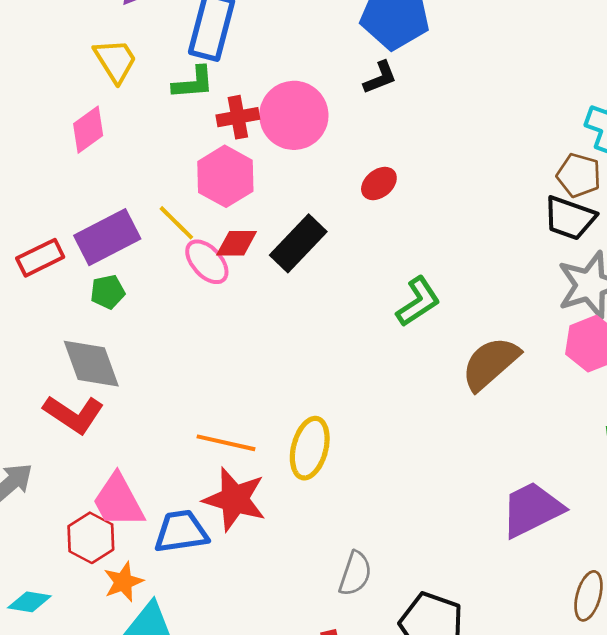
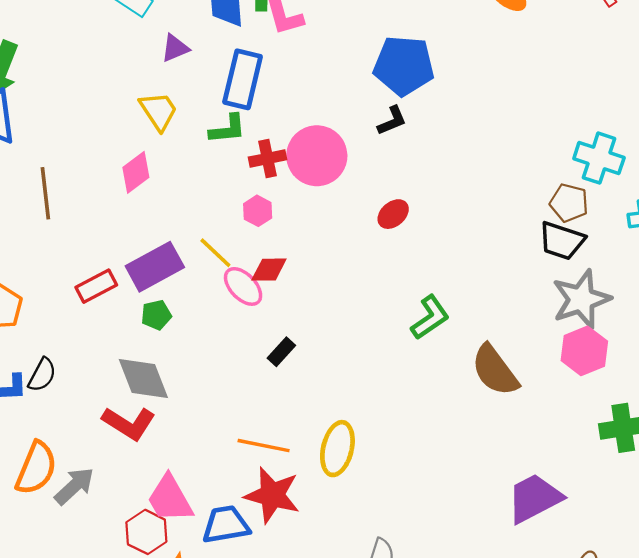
pink hexagon: (225, 176) -> (258, 211), size x0.6
black rectangle: (298, 243) -> (281, 352), moved, size x0.6
brown semicircle: (490, 363) -> (495, 370), turned -84

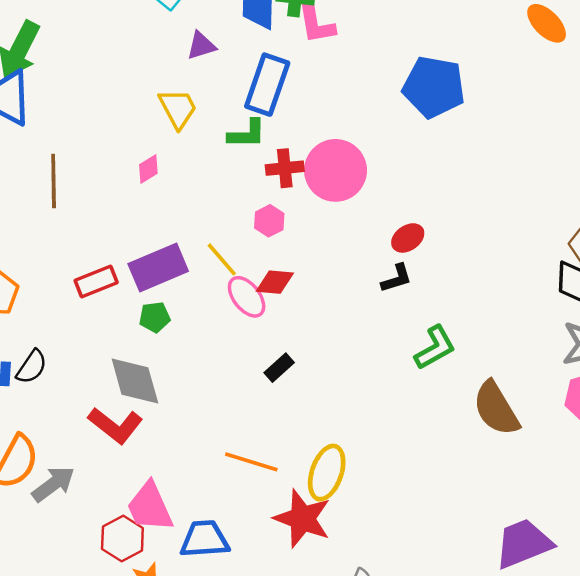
black L-shape: (392, 121) -> (397, 278), moved
pink diamond: (136, 172) -> (148, 169), size x0.7
red star: (272, 495) -> (302, 518), moved

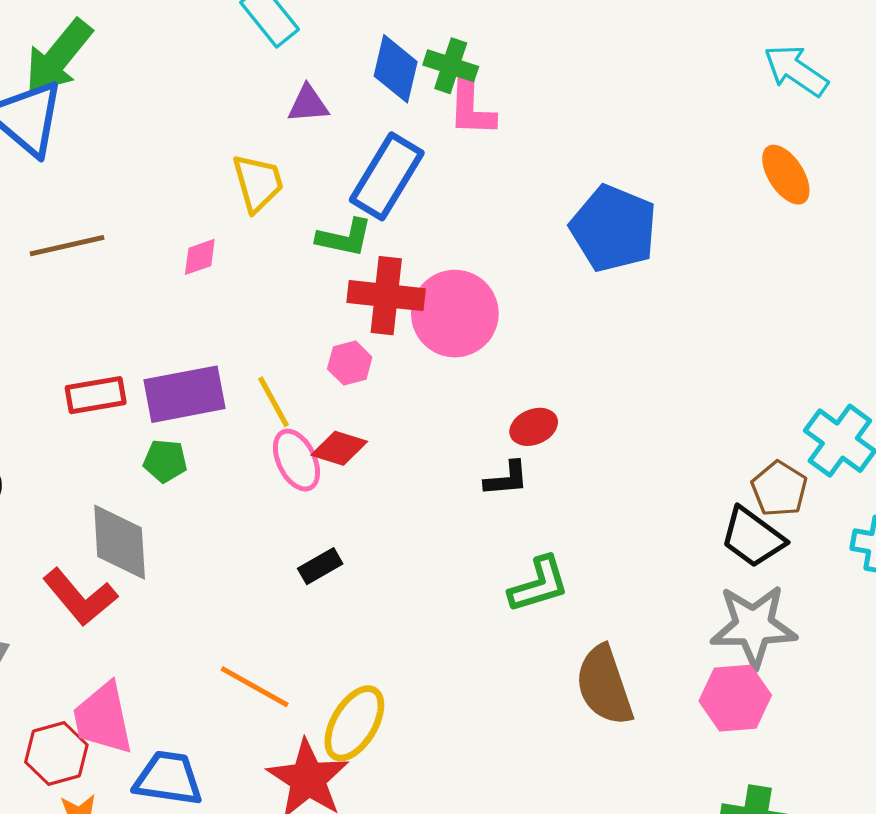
red cross: (285, 168) -> (386, 296), size x1.4
brown line: (54, 181) -> (67, 246), turned 66

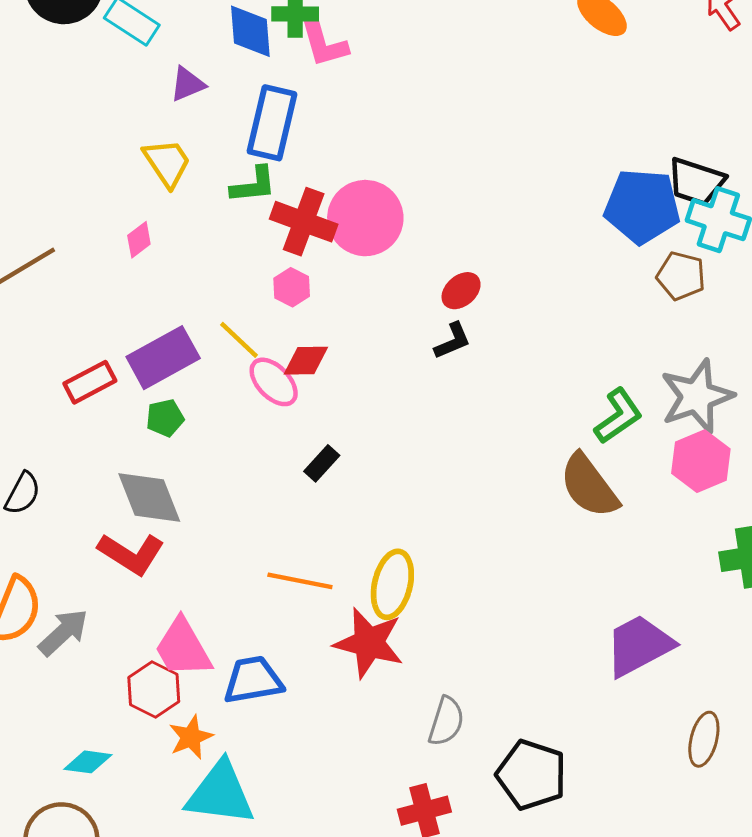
blue pentagon: (614, 228) -> (642, 206), moved
red cross: (386, 296) -> (304, 222), turned 32
black trapezoid: (753, 537) -> (696, 182), moved
green L-shape: (539, 585) -> (618, 416), moved

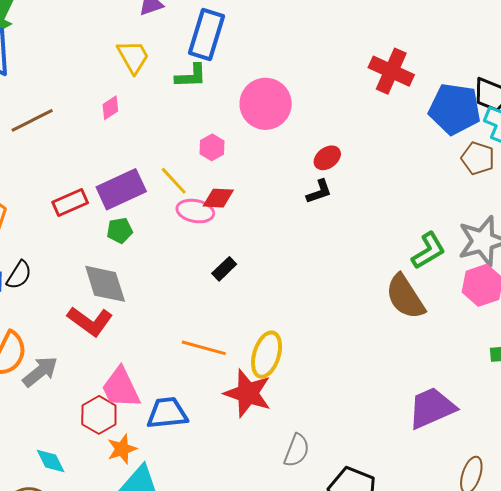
red cross: (304, 222) -> (391, 71), moved
pink ellipse: (274, 382) -> (195, 211), turned -39
cyan diamond: (88, 762) -> (51, 461), turned 52

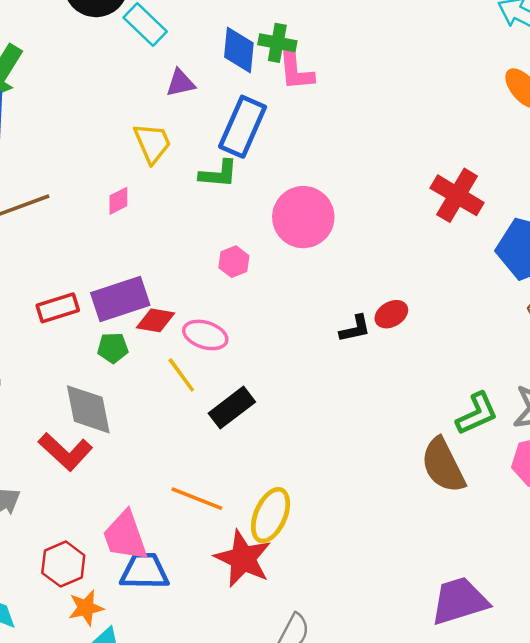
red ellipse: (327, 158) -> (391, 314), moved
yellow line: (174, 181) -> (181, 375), moved
red diamond: (218, 198) -> (155, 320), moved
black rectangle: (224, 269) -> (232, 408), size x1.5
pink trapezoid: (121, 388) -> (125, 536), moved

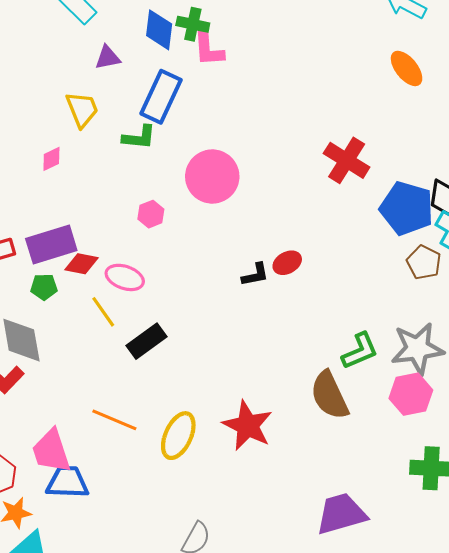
red star: (243, 559) -> (248, 426), moved

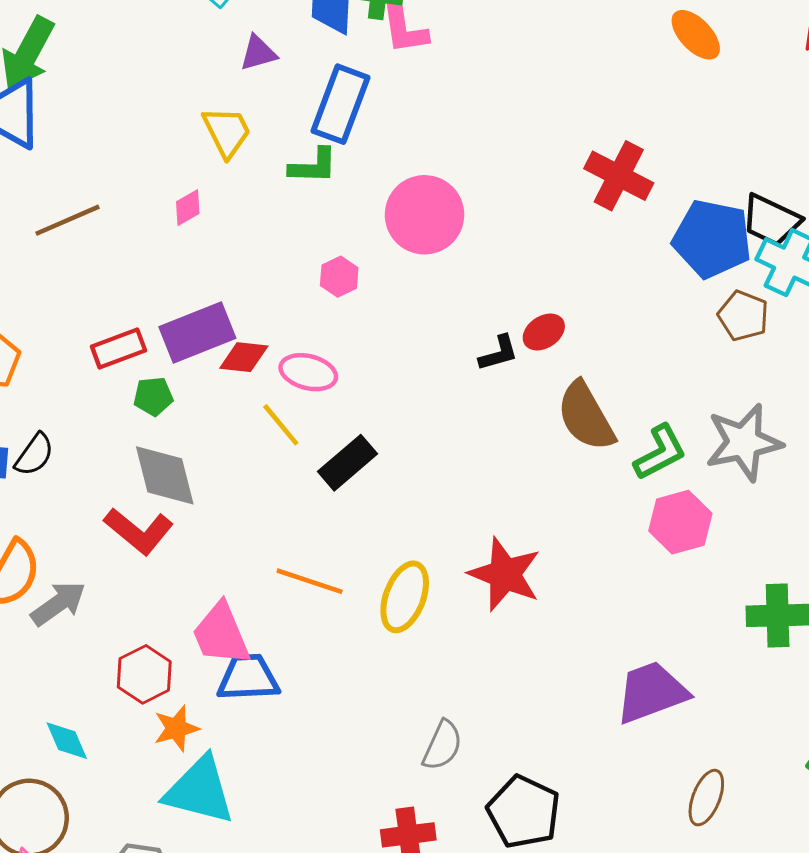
green pentagon: (44, 287) -> (153, 396), moved
pink hexagon: (411, 394) -> (680, 522), moved
brown semicircle: (329, 395) -> (586, 416), moved

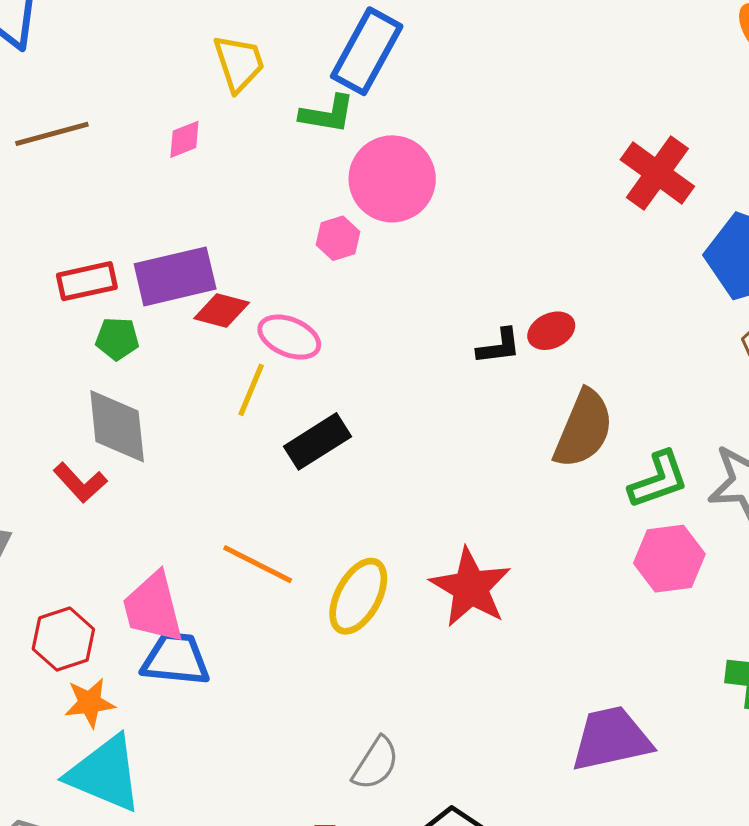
pink circle: (425, 215) -> (392, 179), moved
brown semicircle: (586, 416) -> (584, 429), turned -136
yellow line: (281, 425) -> (251, 390), turned 54
red L-shape: (139, 531) -> (80, 483), size x0.7

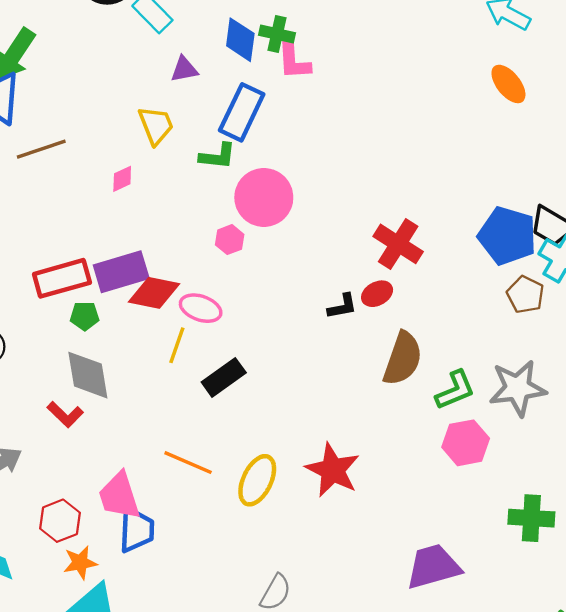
brown line: (52, 134) -> (41, 149), moved
red cross: (657, 173) -> (398, 244), moved
red rectangle: (87, 281) -> (62, 278), size x1.4
red diamond: (222, 311) -> (154, 293), size x1.4
blue trapezoid: (176, 659) -> (136, 530), turned 90

